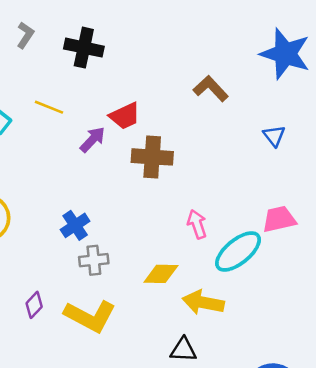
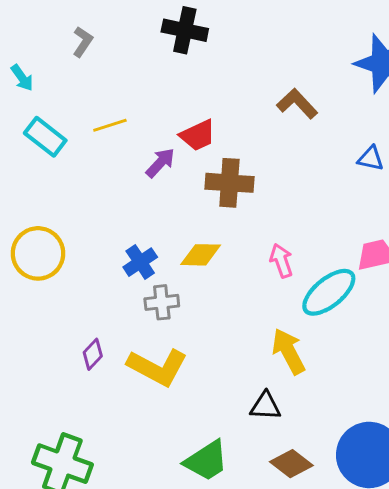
black cross: (84, 48) -> (185, 30), moved
yellow line: (49, 107) -> (110, 125), turned -40
blue triangle: (274, 136) -> (371, 158), turned -40
yellow diamond: (161, 274) -> (201, 255), moved
yellow arrow: (203, 302) -> (289, 351), turned 51

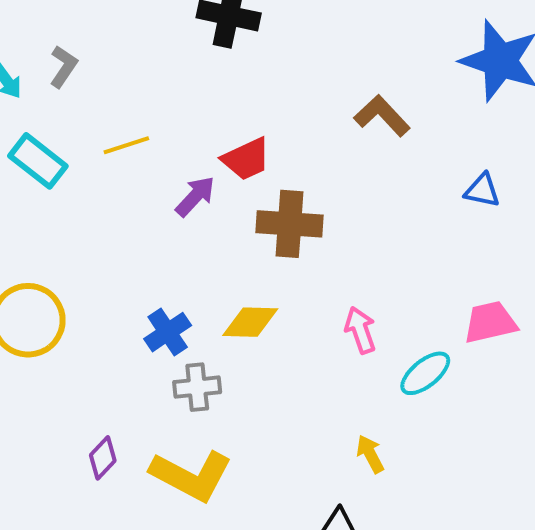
gray L-shape: (83, 42) -> (63, 67), moved
cyan ellipse: (329, 292) -> (425, 373), size x0.7
yellow arrow: (289, 351) -> (370, 454), size x0.6

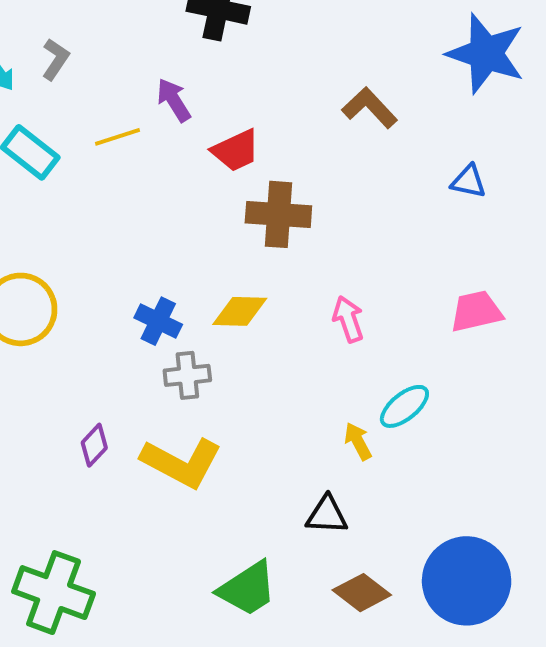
purple arrow: (195, 196) -> (174, 100), moved, turned -75
blue cross: (168, 332) -> (158, 321), turned -30
cyan ellipse: (425, 373) -> (404, 406), moved

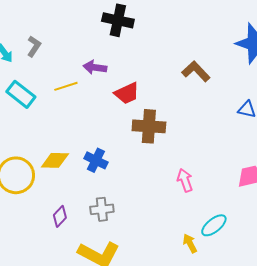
purple arrow: (174, 100) -> (95, 67), turned -50
yellow diamond: (240, 311) -> (55, 160), moved
blue cross: (158, 321) -> (96, 160), moved
purple diamond: (94, 445) -> (60, 216), moved

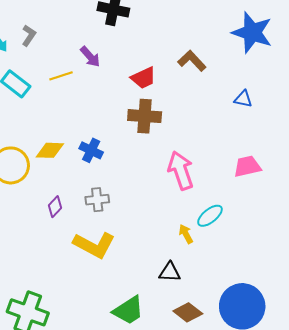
purple arrow: (95, 67) -> (90, 57), turned -140
red trapezoid: (127, 93) -> (144, 78), moved
pink arrow: (185, 180) -> (181, 170), size x1.6

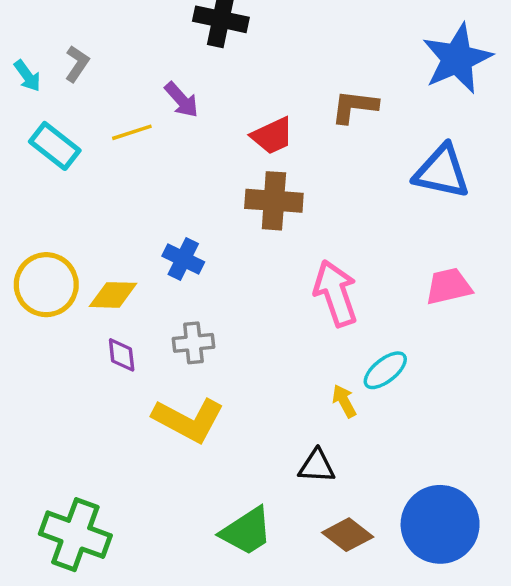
blue star: (252, 33) -> (457, 59), turned 30
brown L-shape: (192, 61) -> (354, 107), turned -40
blue triangle: (243, 99) -> (442, 172), size x1.8
yellow diamond: (50, 150) -> (113, 295), moved
purple diamond: (55, 207) -> (122, 355), turned -50

